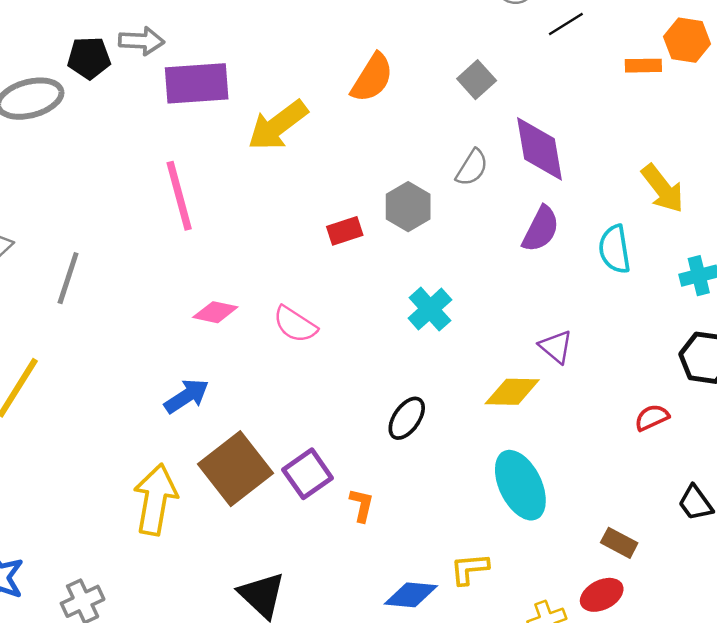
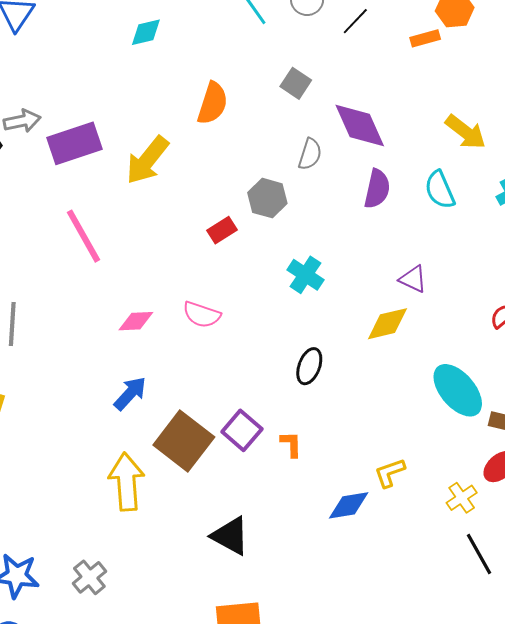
cyan ellipse: (520, 485) -> (458, 390), moved

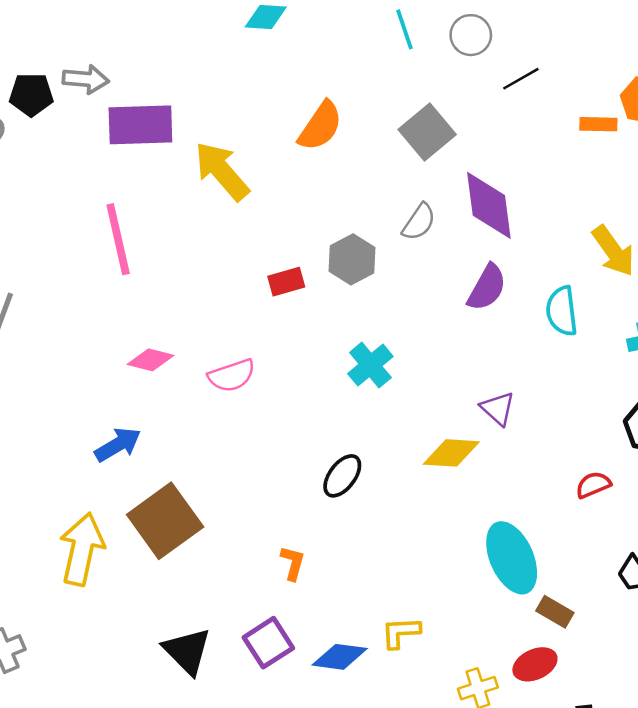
gray square: (296, 83) -> (427, 132), size x1.4
yellow arrow: (147, 160) -> (222, 171), turned 84
pink semicircle: (202, 315) -> (232, 376), turned -54
purple square: (242, 430) -> (268, 643), moved

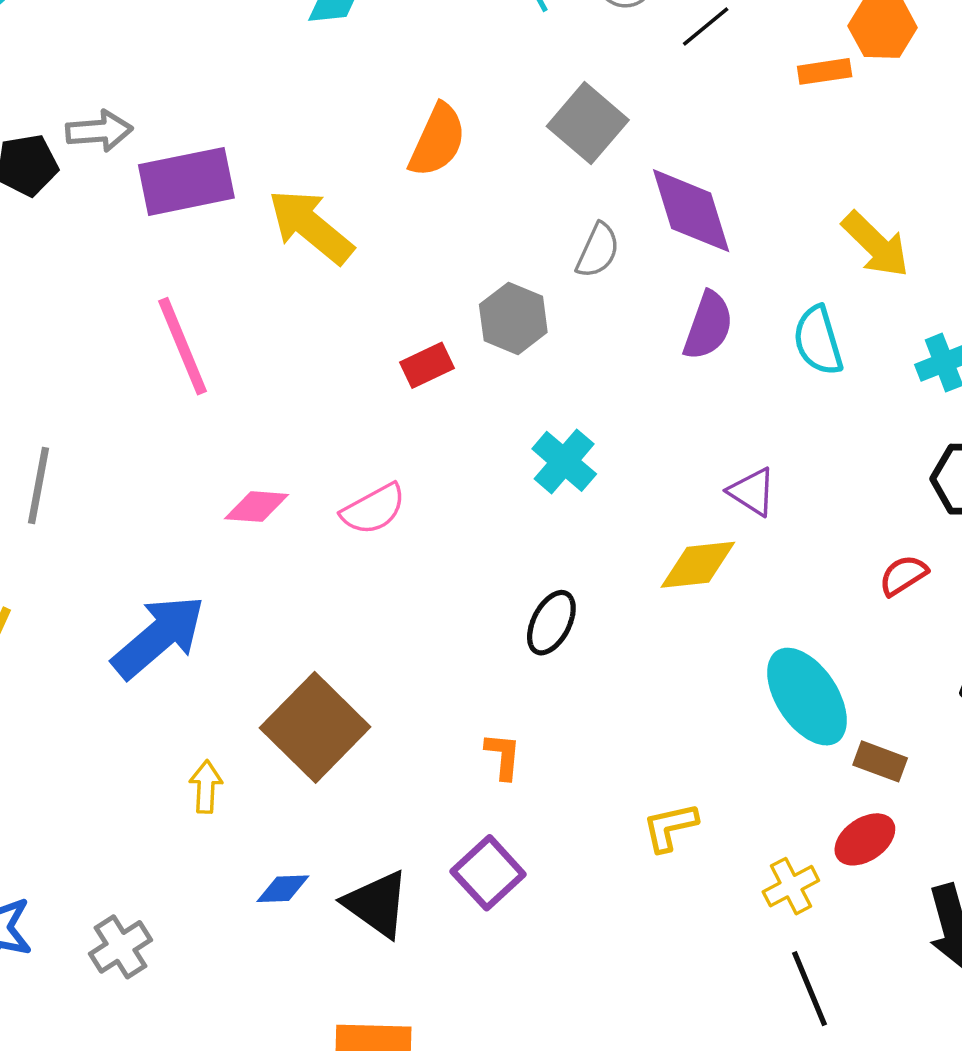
blue arrow: (118, 445) -> (159, 637), moved, size x1.5
yellow arrow: (82, 549) -> (206, 787), size x0.5
blue diamond: (340, 657) -> (283, 889), moved, size x0.7

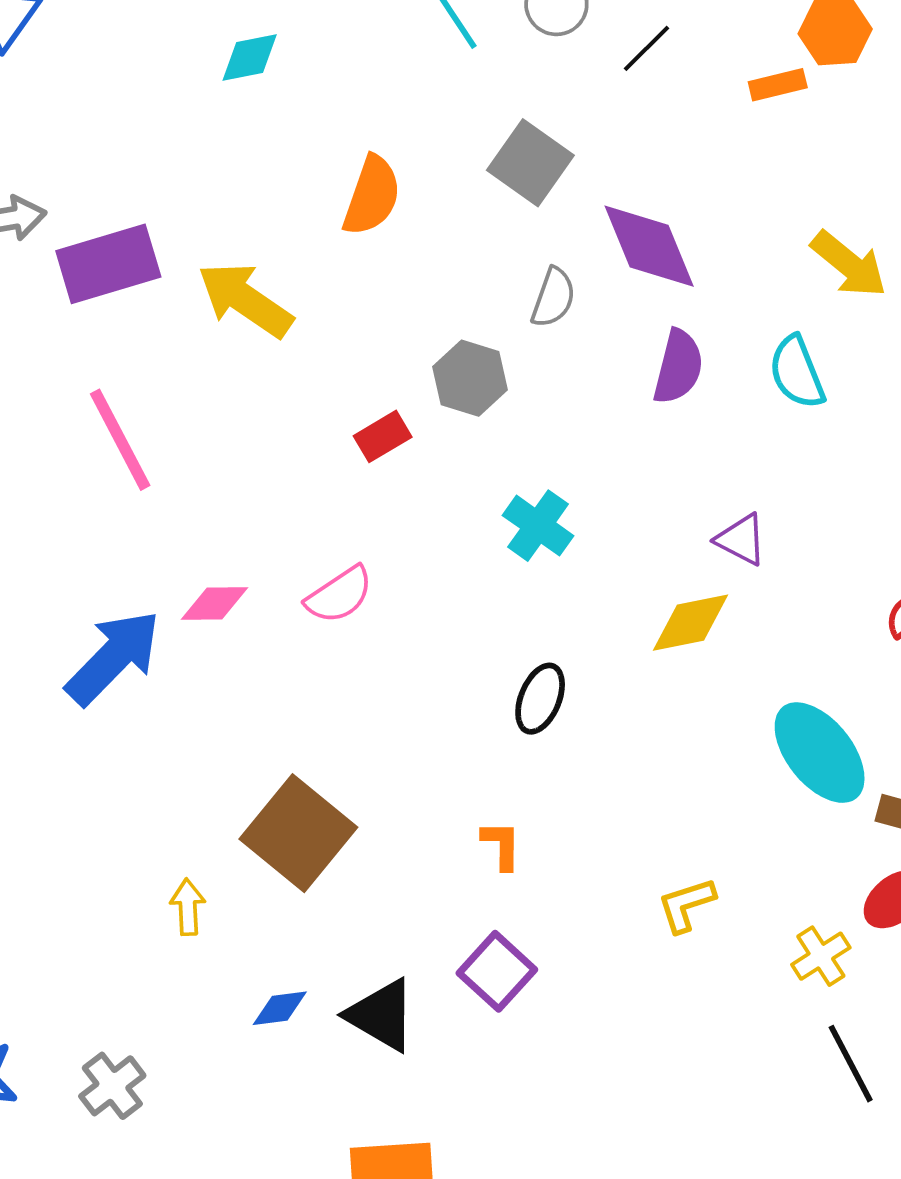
blue arrow: (159, 637) -> (113, 657), moved

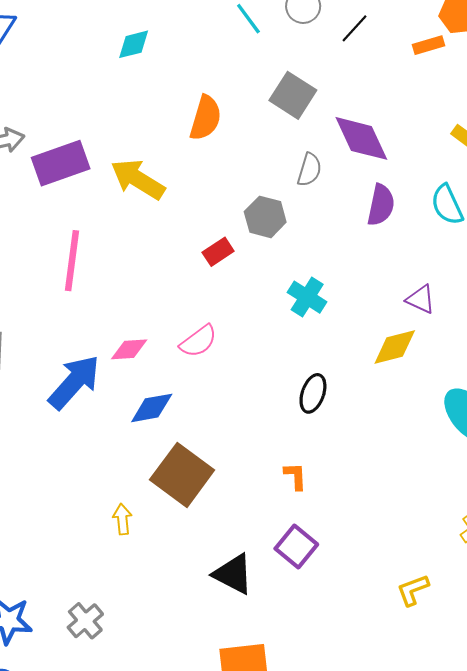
pink line: (120, 440) -> (72, 261), turned 38
yellow L-shape: (686, 905) -> (413, 590), moved
blue diamond: (280, 1008) -> (152, 408), moved, size x1.4

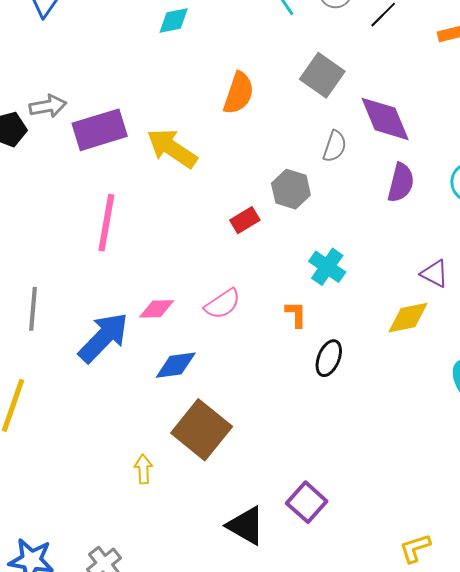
orange L-shape: (295, 476) -> (296, 314), moved

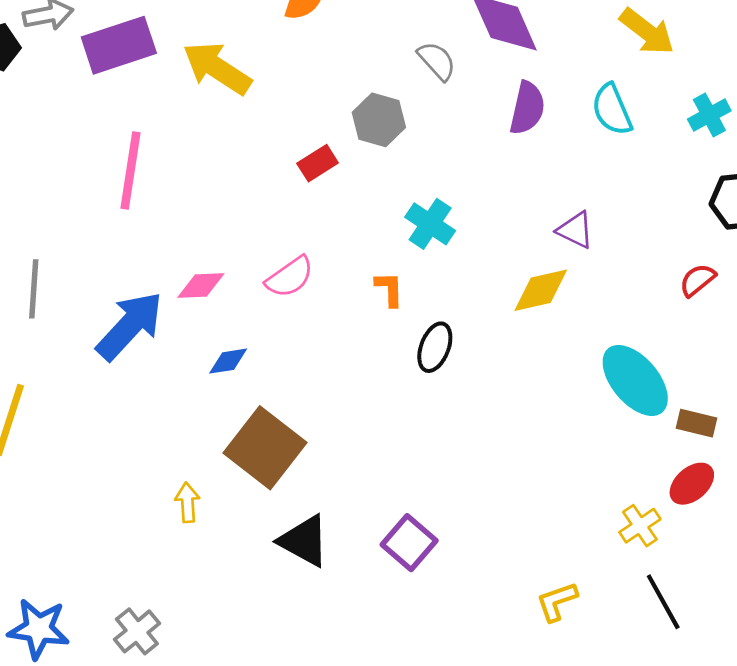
gray semicircle: (335, 146) -> (437, 61), turned -60
blue diamond: (176, 365) -> (228, 361), size x0.7
black triangle: (246, 526) -> (304, 541), moved

